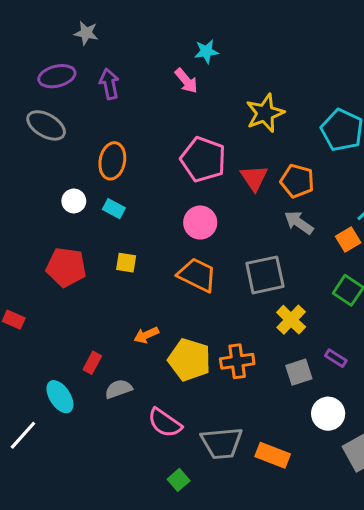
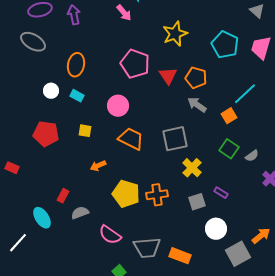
pink circle: (200, 223) -> (118, 106), moved
orange arrow: (146, 335) -> (98, 166), moved

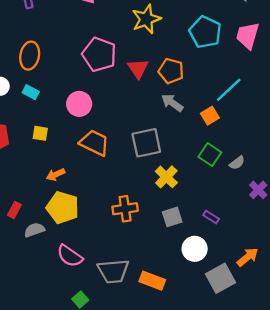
purple rectangle: (221, 193) -> (211, 217), moved
yellow pentagon: (126, 194) -> (63, 208), moved

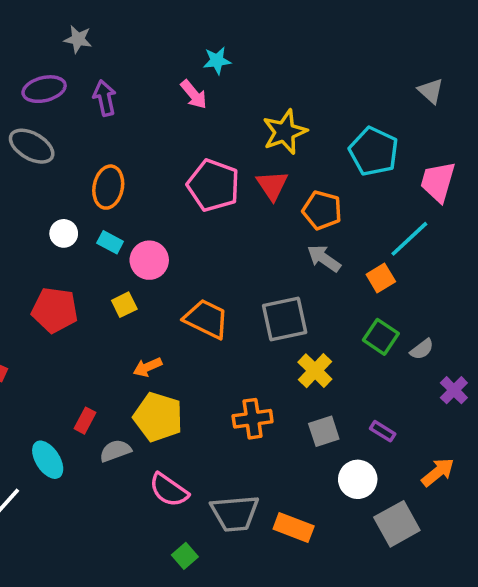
pink trapezoid: (248, 36) -> (438, 182), moved
red triangle: (138, 69) -> (272, 185), moved
pink circle: (79, 104) -> (149, 260), moved
yellow square: (40, 133) -> (124, 305), turned -35
orange arrow: (248, 257) -> (438, 472), moved

